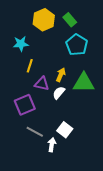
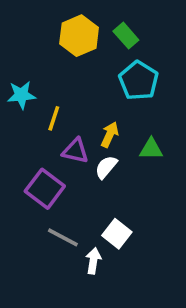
cyan star: (21, 44) -> (21, 95), moved
green triangle: (84, 83) -> (151, 149), size x0.6
purple square: (25, 105) -> (45, 189), turned -30

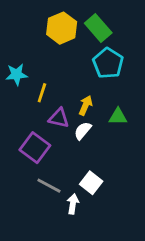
green rectangle: (126, 36) -> (98, 28), size x1.4

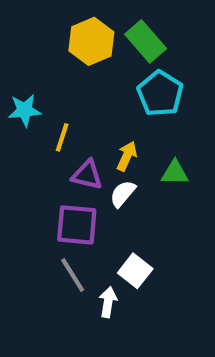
purple square: (35, 148) -> (77, 225), moved, turned -32
gray line: (49, 186) -> (73, 275), turned 30

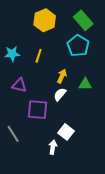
green rectangle: (146, 41) -> (83, 20), moved
yellow line: (62, 137) -> (39, 56), moved
purple triangle: (87, 175) -> (19, 85), moved
gray line: (73, 275) -> (13, 134), moved

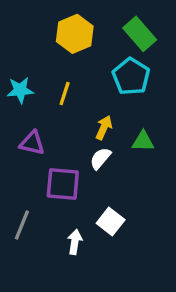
gray line: (13, 134) -> (22, 225), turned 54
white arrow: (53, 147) -> (75, 242), moved

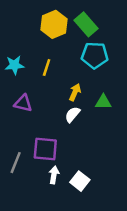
green rectangle: (140, 34) -> (86, 24), moved
cyan pentagon: (131, 77) -> (95, 55), turned -30
purple square: (63, 184) -> (45, 149), moved
white square: (111, 221) -> (80, 181), moved

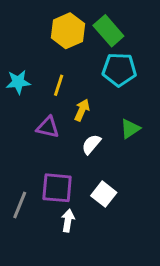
yellow arrow: (75, 92) -> (82, 110), moved
green triangle: (103, 102) -> (130, 129), turned -35
purple triangle: (23, 103) -> (48, 127), moved
white square: (80, 181) -> (104, 194), moved

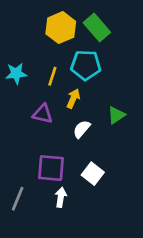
cyan pentagon: (119, 70) -> (86, 65), moved
gray line: (20, 205) -> (18, 199), moved

